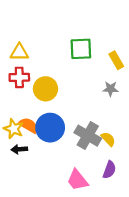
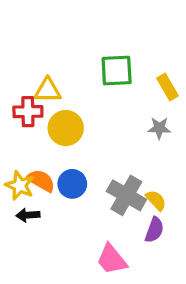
yellow triangle: (19, 52) -> (48, 90), moved
blue circle: (50, 128) -> (72, 184), size x0.7
purple semicircle: (109, 170) -> (154, 230), moved

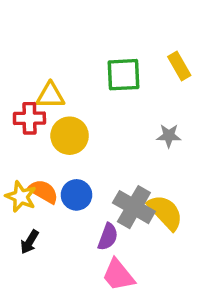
yellow rectangle: (167, 87) -> (179, 66), moved
yellow semicircle: (156, 200) -> (165, 212), size x1.6
black arrow: (28, 215) -> (29, 242), moved, turned -55
purple semicircle: (154, 230) -> (108, 237), moved

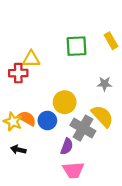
yellow circle: (70, 136) -> (65, 102), moved
yellow semicircle: (165, 212) -> (102, 116), moved
black arrow: (29, 242) -> (18, 150), turned 72
pink trapezoid: (118, 275) -> (73, 170), turned -55

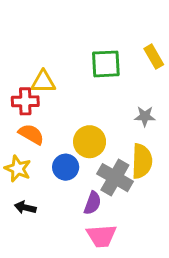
yellow semicircle: (102, 116) -> (142, 161), turned 45
orange semicircle: (27, 118) -> (31, 134), moved

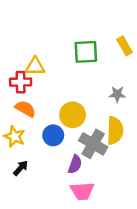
black arrow: (25, 207) -> (21, 168), turned 119

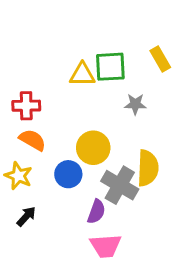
yellow triangle: (35, 66) -> (82, 75), moved
gray star: (117, 94) -> (135, 104), moved

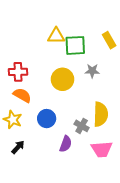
yellow triangle: (82, 75) -> (56, 36), moved
yellow circle: (93, 148) -> (63, 79), moved
gray cross: (120, 185) -> (82, 126), size x0.6
pink trapezoid: (106, 246) -> (102, 149), moved

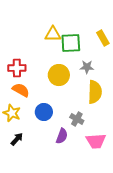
yellow semicircle: (101, 114) -> (95, 92), moved

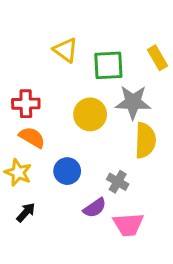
yellow triangle: (53, 34) -> (66, 50), moved, turned 36
gray star: (87, 67) -> (133, 102), size x1.6
purple semicircle: (62, 136) -> (95, 208), turned 35
pink trapezoid: (96, 141) -> (128, 225), moved

